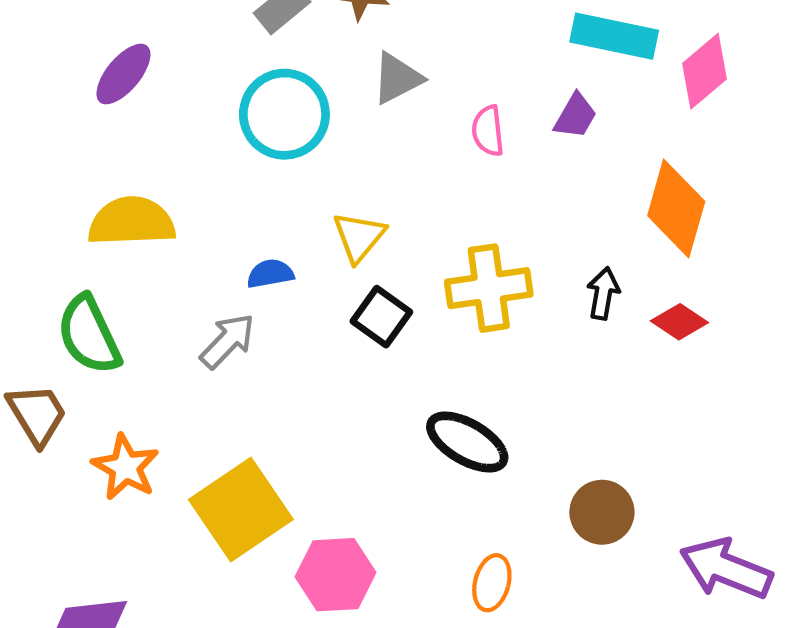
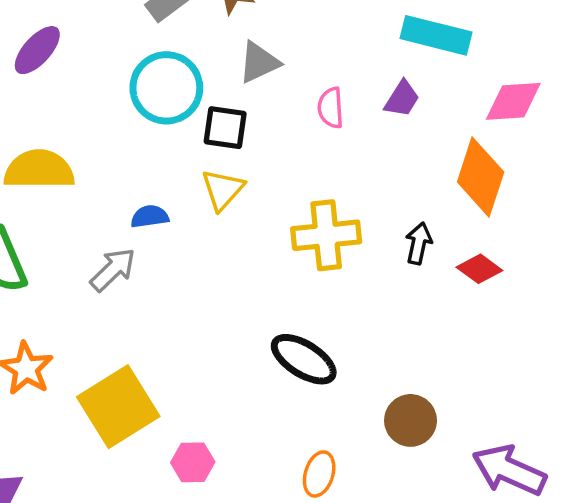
pink diamond: (705, 71) -> (513, 101), moved, turned 34
black square: (381, 317) -> (225, 128), moved, turned -30
pink hexagon: (335, 575) -> (193, 462), size x0.7

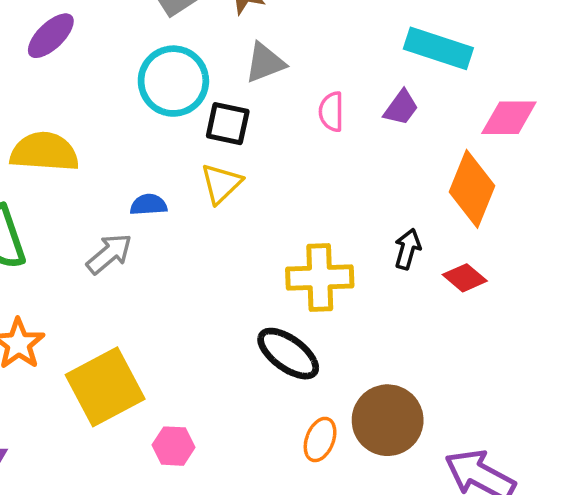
yellow cross: (326, 235) -> (320, 277), moved
brown circle: (411, 420) -> (388, 420), size x1.4
orange ellipse: (319, 474) -> (320, 439), moved

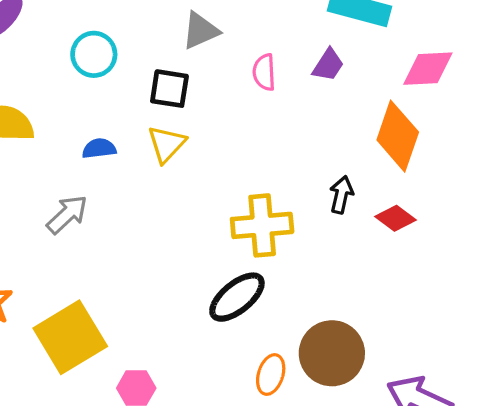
cyan circle: (173, 81) -> (94, 54), moved, size x0.7
blue semicircle: (149, 205) -> (99, 148), moved
black ellipse: (288, 354) -> (237, 297), turned -72

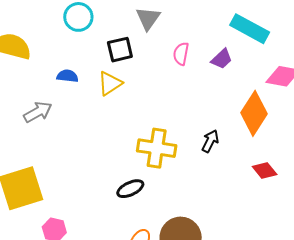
gray triangle: (201, 31) -> (148, 18), turned -44
black square: (169, 89) -> (120, 50), turned -36
red diamond: (396, 218) -> (265, 171), moved
black ellipse: (237, 297) -> (130, 189), size x0.7

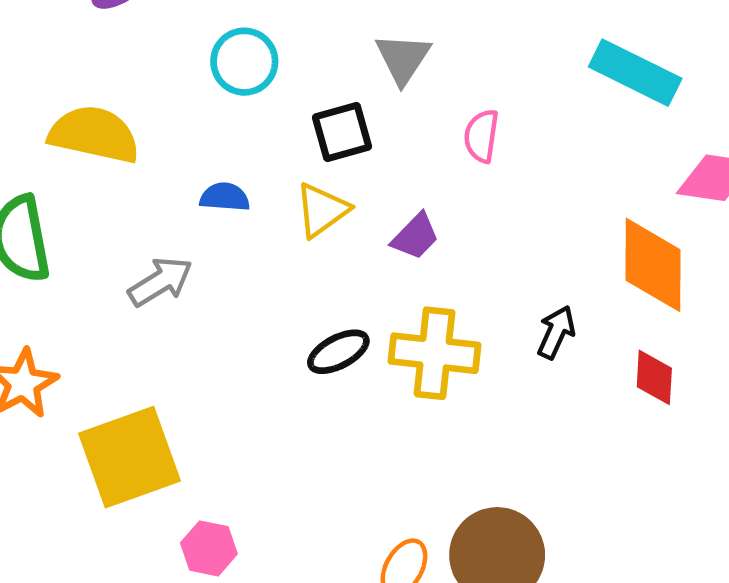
purple trapezoid: (222, 59) -> (415, 236), moved
orange diamond: (254, 113) -> (653, 265), turned -30
red diamond: (265, 171) -> (654, 377), moved, turned 45
black ellipse: (130, 189) -> (338, 352), moved

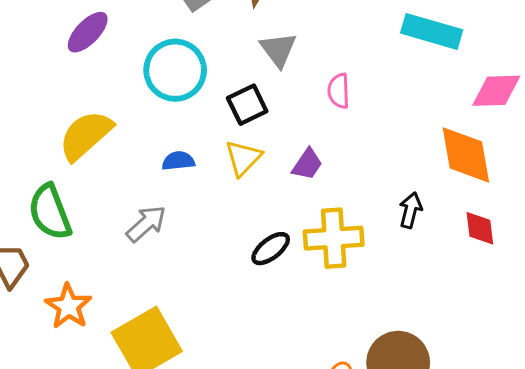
cyan circle: (244, 62) -> (175, 70), size x1.4
yellow semicircle: (94, 134) -> (86, 135), turned -44

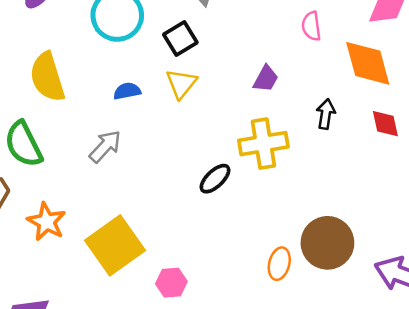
pink semicircle: (339, 91) -> (311, 26), moved
yellow semicircle: (86, 135) -> (47, 77), turned -60
purple trapezoid: (307, 164) -> (266, 79), moved
black ellipse: (271, 249) -> (215, 179), moved

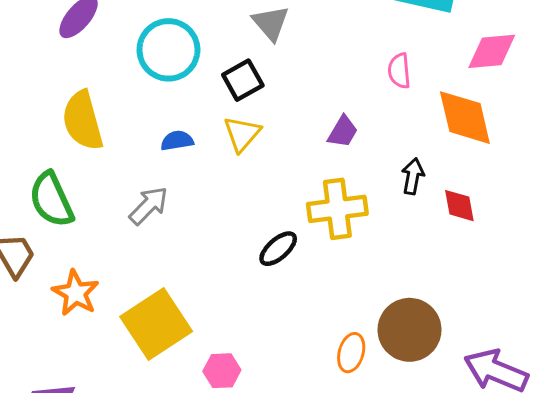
red diamond: (385, 124) -> (459, 206), moved

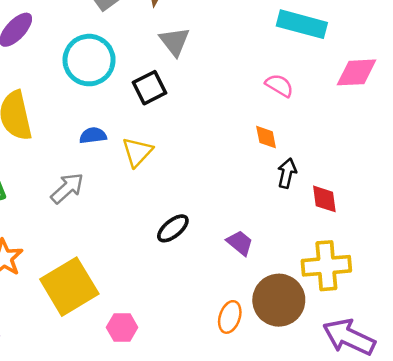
pink semicircle: (399, 71) -> (279, 85), turned 124
orange diamond: (465, 118) -> (266, 137), moved, size x0.5
purple trapezoid: (343, 132) -> (240, 243), moved, turned -84
yellow triangle: (242, 134) -> (137, 152), moved
yellow cross: (337, 209) -> (326, 266), moved

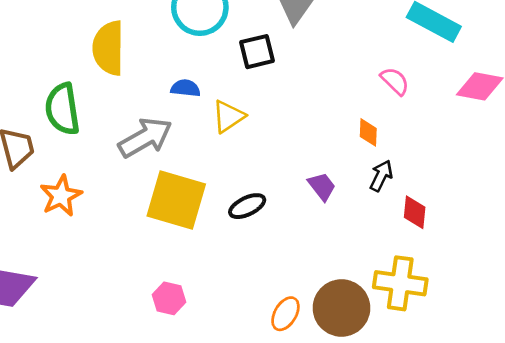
gray arrow: (67, 188) -> (145, 138), size x1.4
purple trapezoid: (240, 243) -> (322, 186), moved
yellow square: (69, 287) -> (176, 200), moved, turned 34

